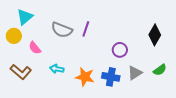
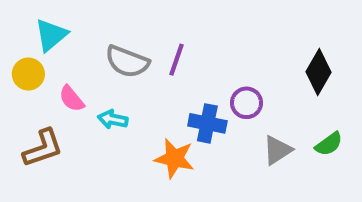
cyan arrow: (57, 69) -> (113, 119), moved
brown L-shape: (21, 72) -> (43, 148), turned -60
blue cross: (111, 77) -> (207, 123), moved

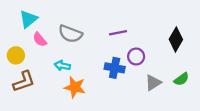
purple line: (177, 60) -> (118, 33), moved, turned 60
yellow circle: (28, 74) -> (16, 55), moved
pink semicircle: (72, 99) -> (40, 39), moved
orange star: (174, 158) -> (75, 87), moved

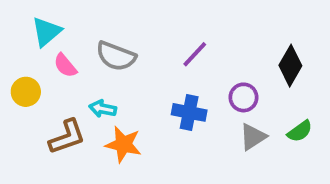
purple line: (118, 33) -> (195, 54), turned -36
purple circle: (136, 57) -> (244, 97), moved
brown L-shape: (24, 81) -> (67, 137), moved

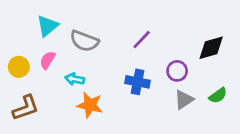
cyan triangle: (46, 32) -> (47, 26), moved
pink semicircle: (65, 66) -> (47, 60), moved, turned 72
black diamond: (290, 66) -> (211, 48), turned 44
brown L-shape: (67, 137) -> (26, 108), moved

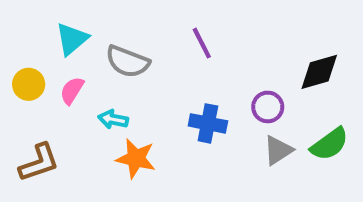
purple line: (142, 40) -> (202, 43), moved, turned -70
yellow circle: (19, 67) -> (29, 84), moved
green semicircle: (218, 96) -> (330, 144), size x1.4

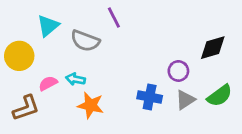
purple line: (202, 43) -> (114, 17), moved
yellow circle: (29, 84) -> (19, 56), size x1.4
pink semicircle: (72, 90) -> (48, 83), moved, turned 30
blue cross: (208, 123) -> (150, 97), moved

